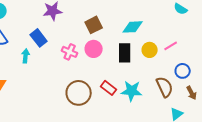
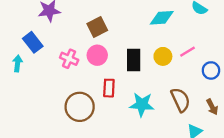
cyan diamond: (133, 27) -> (162, 18), moved
blue circle: (183, 71) -> (211, 70), moved
red rectangle: (109, 88) -> (109, 88), moved, turned 56

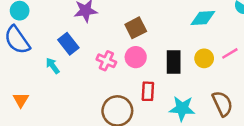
cyan arrow: (17, 63) -> (53, 66), turned -42

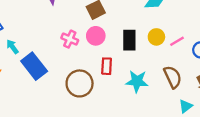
blue rectangle: (68, 44) -> (34, 66), moved, size x1.4
pink line: (230, 53) -> (177, 41), moved
cyan arrow: (53, 66) -> (12, 47), moved

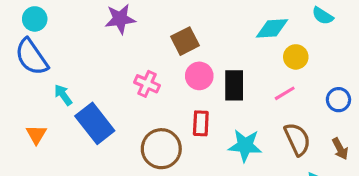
pink circle: (96, 36) -> (199, 76), moved
yellow circle: (156, 37) -> (296, 57), moved
pink line: (177, 41) -> (285, 93), moved

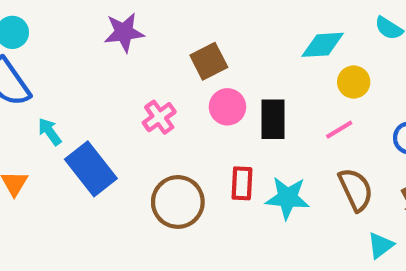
pink cross: (147, 84) -> (159, 117), turned 30
red rectangle: (201, 123) -> (242, 183), moved

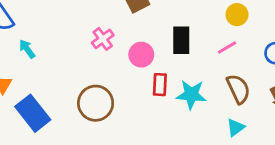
pink circle: (227, 107) -> (141, 55), moved
blue rectangle: (91, 169) -> (33, 113), moved
brown circle: (178, 202) -> (96, 103), moved
cyan triangle: (381, 245) -> (236, 127), moved

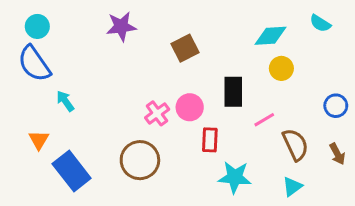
yellow circle: (237, 15) -> (281, 68), moved
pink cross: (103, 39) -> (157, 113), moved
pink line: (227, 47) -> (264, 120), moved
cyan star: (191, 95) -> (235, 177), moved

